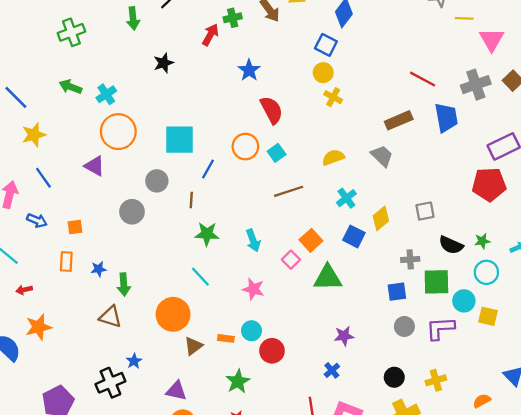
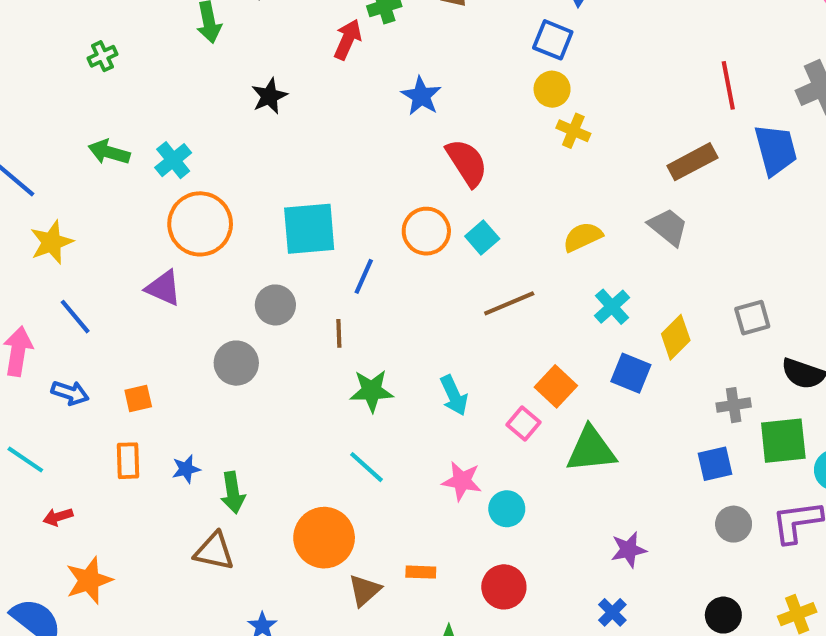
green cross: (71, 32) -> (102, 56), size x0.6
red line: (423, 79) -> (728, 85), turned 56
cyan circle: (251, 331) -> (507, 509), moved

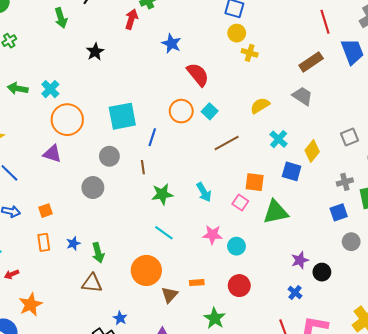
orange square: (556, 386) -> (255, 182), turned -30
black circle: (723, 615) -> (322, 272), moved

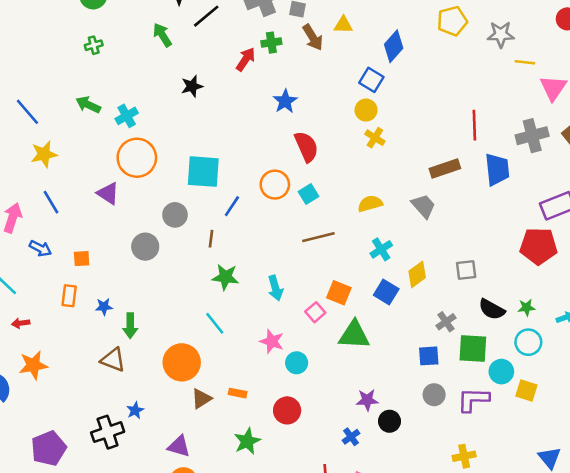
green arrow: (61, 18) -> (162, 35), turned 150
gray cross: (345, 182) -> (446, 322), turned -35

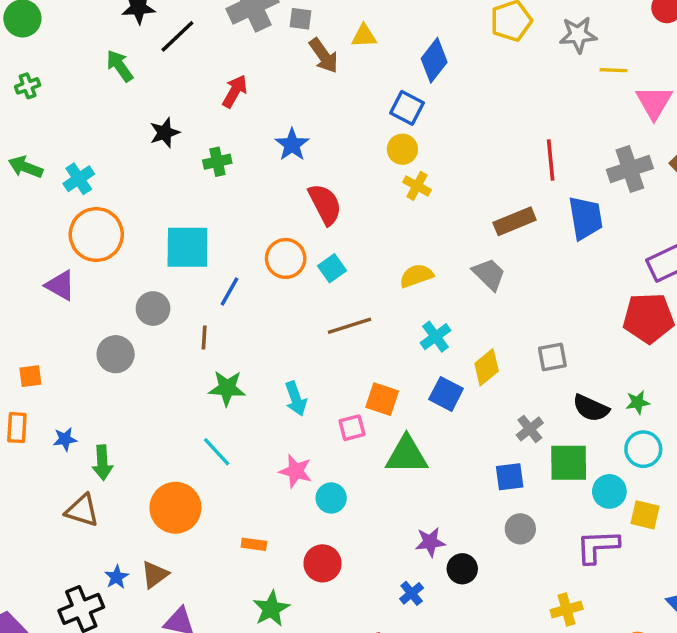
green cross: (271, 43) -> (217, 162), moved
pink square: (315, 312) -> (352, 428), turned 30
brown triangle: (201, 399) -> (155, 575), moved
purple L-shape: (473, 400) -> (598, 546), moved

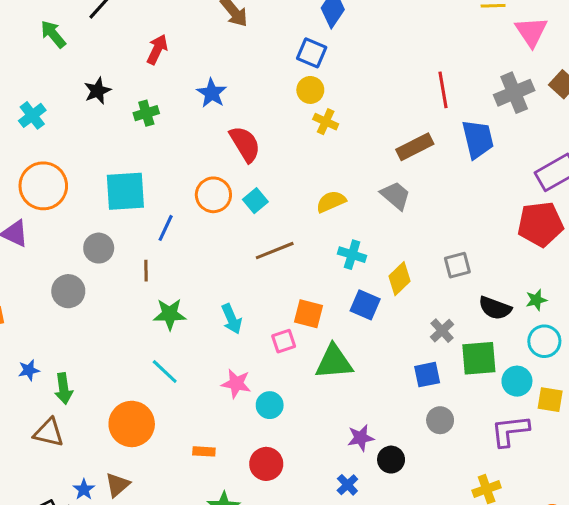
cyan cross: (79, 179) -> (32, 115), moved
cyan cross: (436, 337) -> (352, 255), turned -32

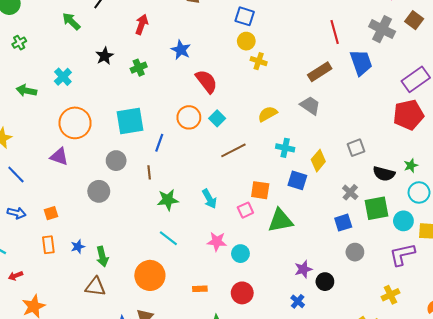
gray cross: (514, 93) -> (382, 29), turned -35

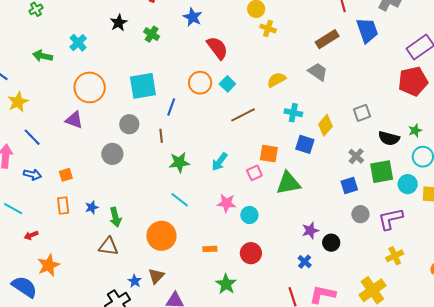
green cross: (139, 68) -> (152, 34), turned -35
cyan arrow: (209, 199) -> (220, 162), turned 66
purple L-shape: (402, 254) -> (390, 219), moved

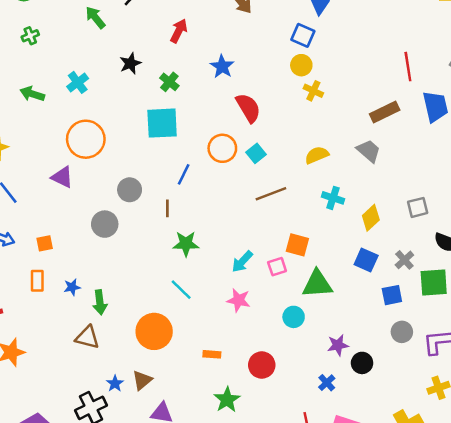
cyan square: (143, 86) -> (162, 123), moved
blue square: (305, 144) -> (366, 260), moved
cyan arrow: (220, 162) -> (242, 262), moved
cyan circle: (249, 215) -> (294, 317), moved

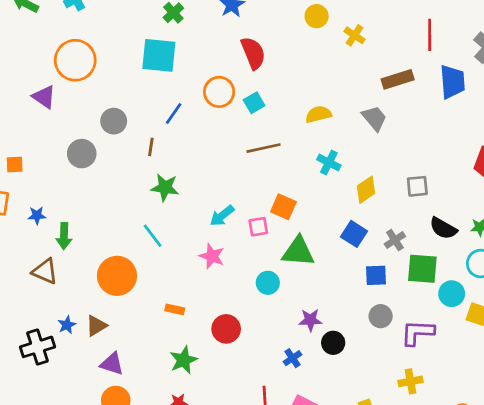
yellow cross: (313, 91) -> (355, 35), moved

